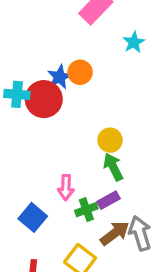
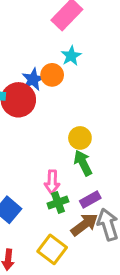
cyan star: (134, 42) -> (71, 56), moved
pink arrow: (66, 187) -> (52, 182), moved
purple rectangle: (108, 200) -> (90, 200), moved

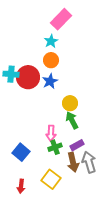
cyan star: (71, 56) -> (51, 41), moved
blue star: (33, 79) -> (50, 81), moved
brown arrow: (84, 224) -> (73, 162), turned 114

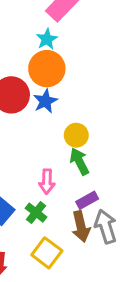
orange circle: (51, 60) -> (47, 69), size x1.5
green cross: (55, 147) -> (36, 213), moved, turned -32

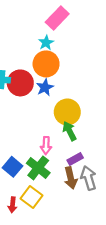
yellow circle: (76, 135) -> (67, 112), size x1.5
green cross: (36, 213) -> (38, 168), size x1.5
yellow square: (47, 253) -> (31, 197), moved

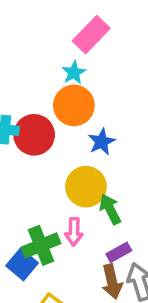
blue star: (45, 87) -> (102, 142), moved
yellow circle: (67, 112) -> (86, 187), moved
green cross: (38, 168) -> (41, 245), moved, turned 30

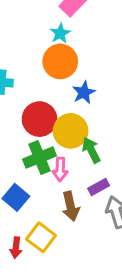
red circle: (34, 135) -> (40, 119), moved
green cross: (41, 245) -> (40, 157), moved
brown arrow: (112, 282) -> (71, 206), moved

